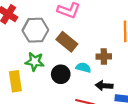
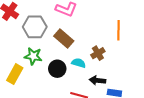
brown cross: (104, 56) -> (98, 53), turned -32
yellow rectangle: (15, 81) -> (15, 74), turned 36

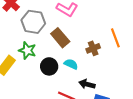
orange line: (118, 30) -> (115, 38), turned -30
brown cross: (98, 53) -> (93, 48), moved

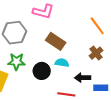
brown rectangle: (60, 38) -> (56, 41), moved
brown cross: (93, 48) -> (96, 53), moved

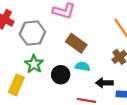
green star: (17, 62) -> (34, 64), turned 30

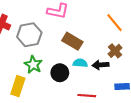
black arrow: (104, 83) -> (101, 65), moved

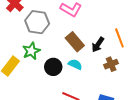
black arrow: (101, 65) -> (98, 45), moved, turned -70

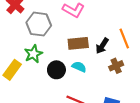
brown rectangle: (75, 42) -> (78, 43), turned -54

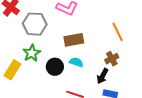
black arrow: (102, 46) -> (102, 76), moved

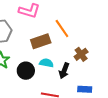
orange line: (118, 32) -> (62, 29), moved
black arrow: (102, 76) -> (64, 71), moved

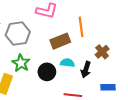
orange line: (62, 29) -> (81, 27), turned 30

